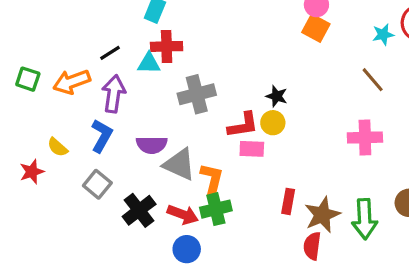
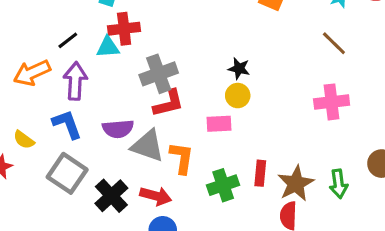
red L-shape: (243, 125) -> (169, 103), moved
blue L-shape: (102, 136) -> (67, 124), turned -44
gray square: (97, 184) -> (67, 173), size x1.4
green cross: (216, 209) -> (223, 185), moved
green arrow: (365, 219) -> (339, 184), size x0.7

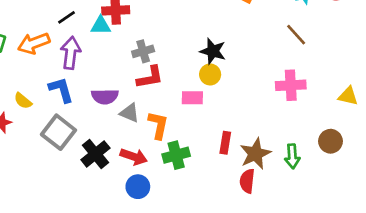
black star: (239, 69) -> (213, 51), size x1.4
gray cross: (159, 74) -> (143, 51), size x0.7
gray triangle: (148, 146) -> (130, 113), size x0.7
green cross: (223, 185) -> (176, 155), moved

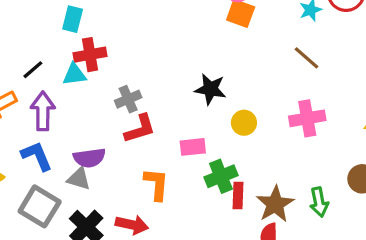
yellow circle: (210, 74) -> (244, 123), moved
gray triangle: (130, 113) -> (79, 179), moved
green cross: (176, 155) -> (221, 176), moved

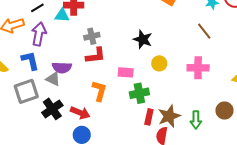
red rectangle: (238, 195) -> (149, 117), moved
gray square: (40, 206) -> (26, 91), turned 30

